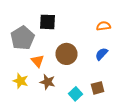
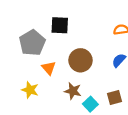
brown star: (48, 82) -> (73, 91), moved

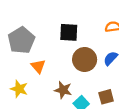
black square: (60, 25) -> (69, 32), moved
brown circle: (81, 60) -> (85, 59), moved

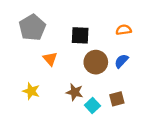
gray pentagon: (21, 40) -> (32, 28), moved
orange triangle: (38, 66) -> (50, 59), moved

